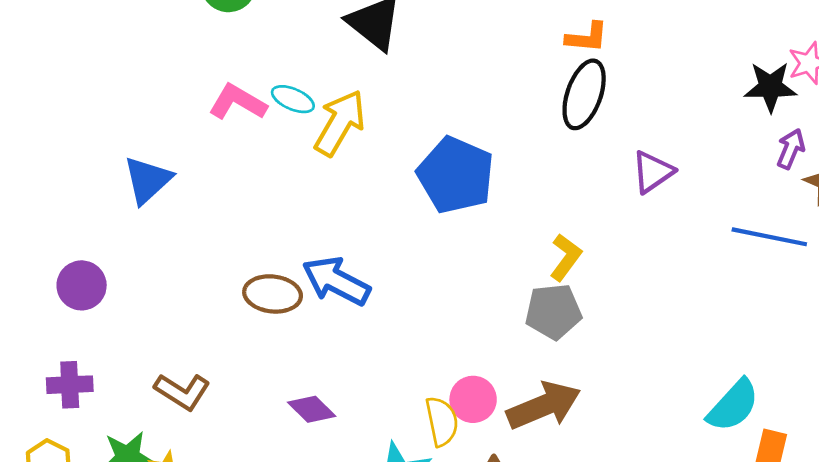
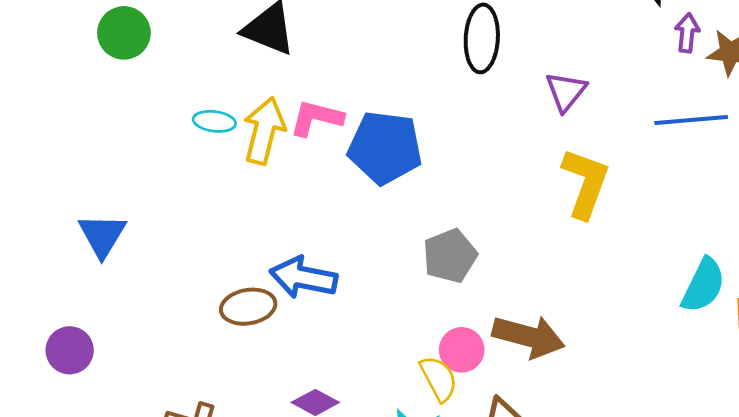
pink L-shape: (238, 102) -> (316, 118), moved
yellow L-shape: (566, 257) -> (585, 183), moved, size x1.6
gray pentagon: (553, 312) -> (450, 256), moved
brown arrow: (544, 406) -> (529, 336), turned 54

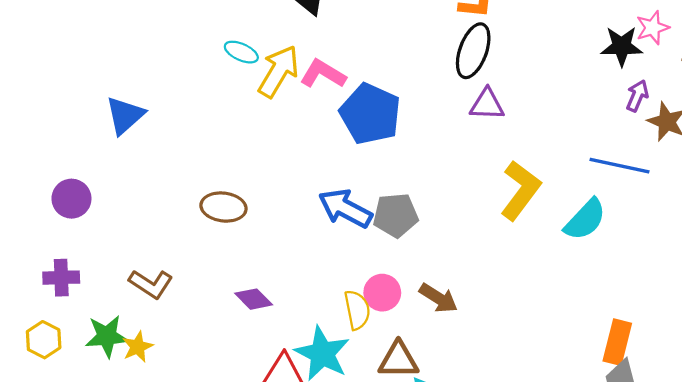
purple triangle: (566, 91) -> (487, 104), moved, turned 36
blue arrow: (303, 277) -> (345, 208), moved
cyan semicircle: (703, 285) -> (585, 220), moved
brown arrow: (529, 336) -> (438, 298), size x0.7

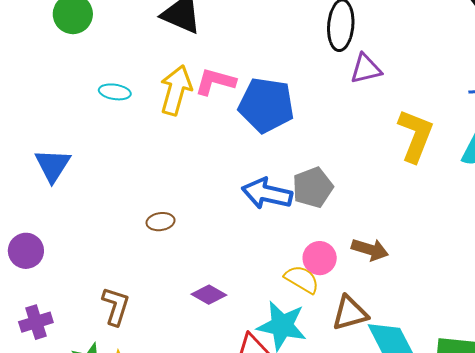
cyan ellipse: (241, 52) -> (115, 92), moved
brown ellipse: (223, 207) -> (161, 222), size x0.7
brown L-shape: (151, 284) -> (116, 306), turned -90
yellow semicircle: (357, 310) -> (302, 279), turned -33

